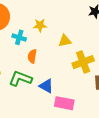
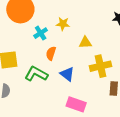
cyan cross: (19, 37) -> (41, 33), turned 32
blue triangle: (46, 86) -> (67, 74), moved

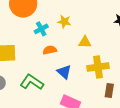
orange semicircle: (51, 53) -> (50, 50), turned 56
green L-shape: (36, 74) -> (32, 82), moved

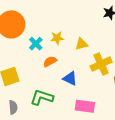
yellow star: (64, 22) -> (57, 38), moved

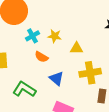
orange semicircle: (50, 62) -> (41, 57), turned -136

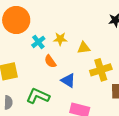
orange semicircle: (41, 57) -> (50, 61), turned 32

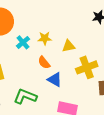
orange semicircle: (50, 61) -> (44, 62), moved

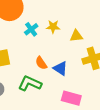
orange semicircle: (44, 62) -> (41, 63), moved

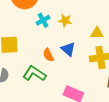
yellow triangle: (76, 36) -> (97, 33), moved
blue triangle: (60, 68) -> (68, 49), moved

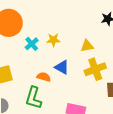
orange semicircle: (48, 55) -> (44, 77), turned 144
green L-shape: (34, 74) -> (34, 98), turned -95

